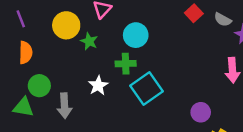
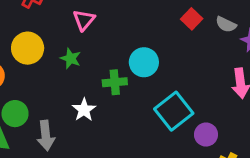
yellow circle: (66, 25) -> (28, 48), moved
cyan circle: (136, 35) -> (144, 62), moved
cyan square: (146, 88) -> (174, 111), moved

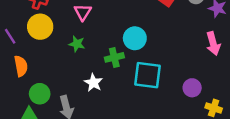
yellow circle: (28, 48) -> (40, 27), moved
cyan square: (174, 111) -> (148, 75), moved, turned -36

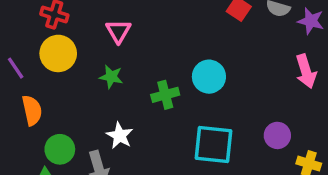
cyan circle: (135, 38) -> (209, 77), moved
cyan square: (148, 75) -> (213, 145), moved
white star: (93, 83) -> (120, 136), moved

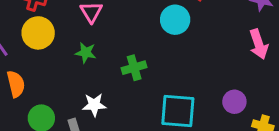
cyan circle: (209, 77) -> (175, 20), moved
white star: (120, 136) -> (94, 105), turned -30

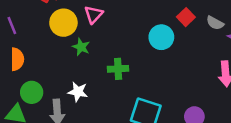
yellow circle: (38, 33) -> (63, 23), moved

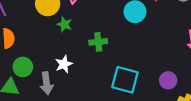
white star: (78, 92) -> (64, 64), turned -30

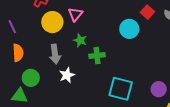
green star: (64, 24) -> (80, 40), moved
gray arrow: (46, 83) -> (55, 54), moved

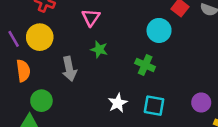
yellow circle: (52, 22) -> (40, 37), moved
green cross: (97, 56) -> (145, 65), moved, turned 35
white star: (67, 75) -> (118, 103), moved
cyan square: (121, 89) -> (154, 106), size x0.7

